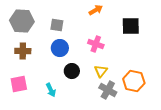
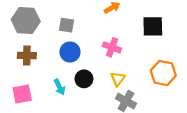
orange hexagon: (134, 81) -> (163, 73), moved
cyan arrow: (51, 90) -> (59, 87), moved

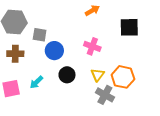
gray square: (66, 25) -> (40, 35), moved
orange hexagon: (163, 73) -> (123, 77), moved
cyan arrow: (59, 87) -> (36, 82), moved, turned 72

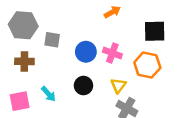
blue circle: (54, 51) -> (86, 52), moved
orange hexagon: (123, 77) -> (147, 65), moved
cyan arrow: (36, 82) -> (49, 94), turned -88

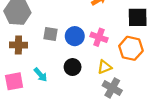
gray square: (52, 40) -> (50, 34), moved
yellow triangle: (118, 86) -> (105, 67), turned 32

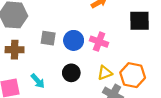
orange hexagon: (131, 48) -> (133, 75), moved

